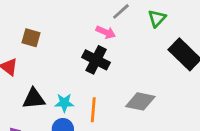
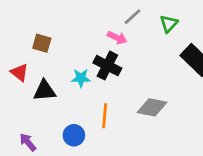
black triangle: (34, 99) -> (45, 91), moved
cyan star: (64, 103) -> (81, 78), moved

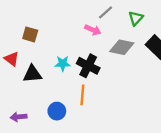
black cross: (107, 66) -> (88, 66), moved
gray diamond: (152, 107) -> (122, 47), moved
purple arrow: (28, 142) -> (19, 117), turned -56

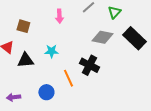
pink arrow: (93, 30) -> (59, 16), moved, turned 64
black cross: (88, 66) -> (89, 65), moved
orange line: (82, 95) -> (68, 78), turned -30

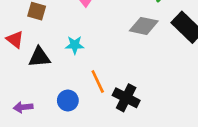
black cross: (89, 65) -> (126, 98), moved

